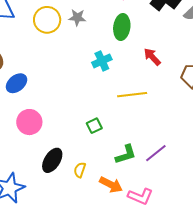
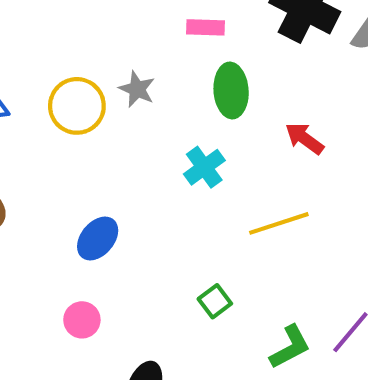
gray star: (77, 18) -> (137, 89), turned 30
blue ellipse: (16, 83) -> (98, 238), moved
pink circle: (29, 122) -> (82, 320), size x0.7

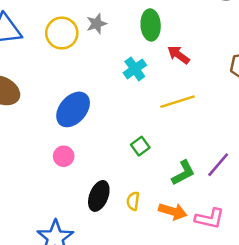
gray star: (137, 89) -> (97, 24), turned 30
red arrow: (304, 139) -> (178, 55), moved
blue ellipse: (98, 238) -> (73, 109), size x1.4

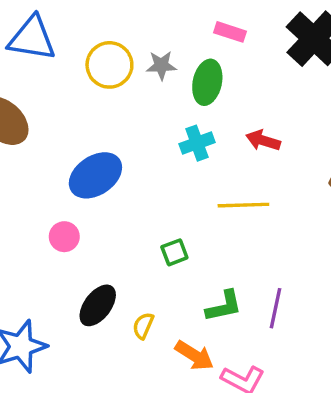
green ellipse: (151, 25) -> (207, 82), moved
red arrow: (178, 55) -> (263, 140), turned -35
purple line: (218, 165) -> (275, 308), turned -44

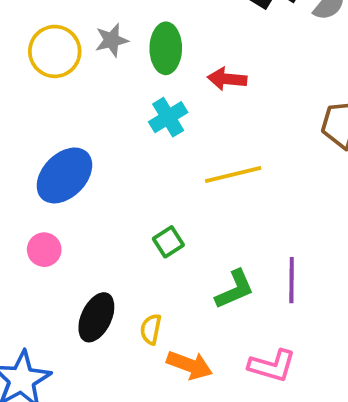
red arrow: (263, 140) -> (227, 79), moved
orange arrow: (194, 355) -> (190, 365), moved

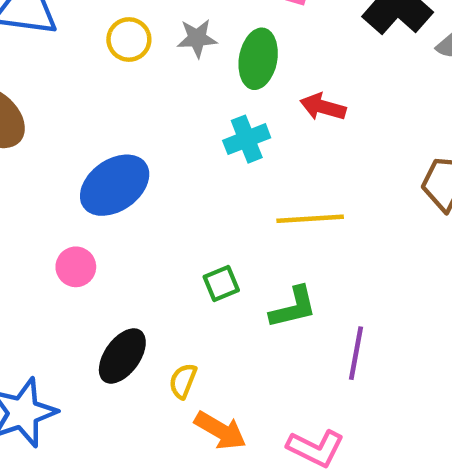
yellow circle: (55, 51) -> (129, 40), size x0.7
green L-shape: (235, 289) -> (293, 307), moved

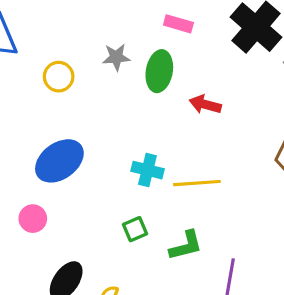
yellow circle: (129, 40) -> (59, 77), moved
cyan cross: (247, 139) -> (147, 170), moved, turned 36

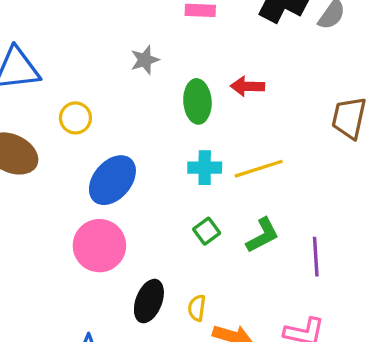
green ellipse: (159, 71) -> (197, 101), moved
yellow circle: (59, 77) -> (75, 118), moved
pink circle: (33, 219) -> (99, 246), size x1.8

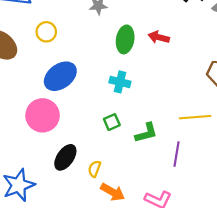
yellow line: (259, 169) -> (195, 117), moved

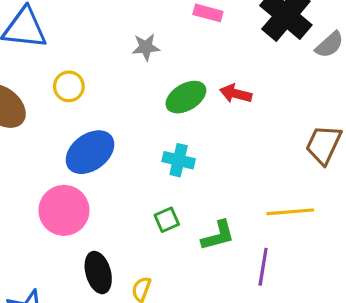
green ellipse: (125, 39) -> (186, 97), turned 50
black ellipse: (65, 157) -> (98, 273), turned -50

